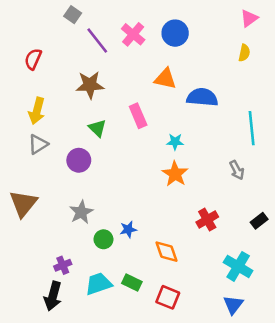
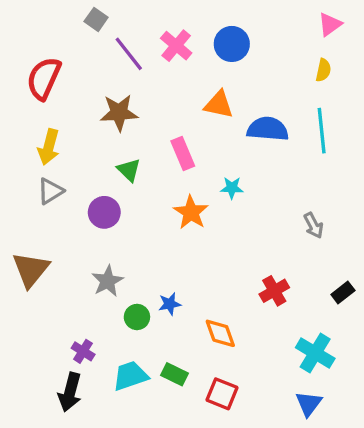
red semicircle: (33, 59) -> (44, 78), size x1.5
cyan line: (252, 128) -> (322, 131), moved
orange star: (175, 174) -> (191, 212), moved
purple cross: (63, 265) -> (83, 351), turned -35

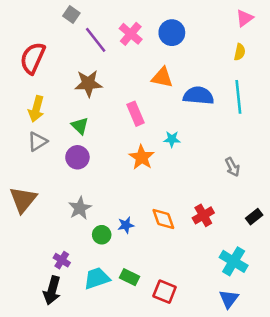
green triangle: (129, 170) -> (80, 126), moved
orange diamond: (220, 333) -> (163, 219), moved

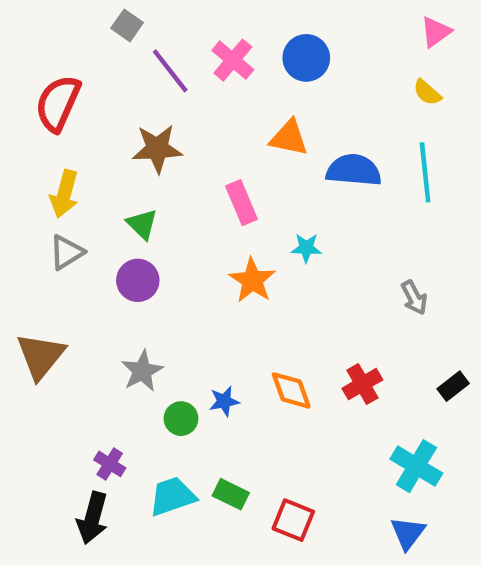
yellow semicircle: (240, 52) -> (427, 92), turned 119

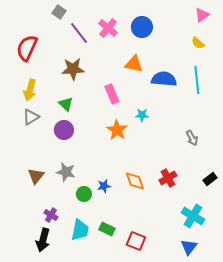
brown triangle: (41, 356) -> (36, 176), moved, size x0.7
gray star: (142, 371) -> (66, 172), turned -30
cyan trapezoid: (172, 496) -> (80, 230), turned 120

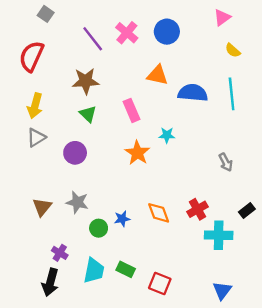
gray square: (59, 12) -> (46, 14), moved
pink triangle: (202, 15) -> (222, 17), moved
green triangle: (66, 104) -> (88, 114), moved
cyan cross: (193, 216) -> (219, 235), moved, turned -30

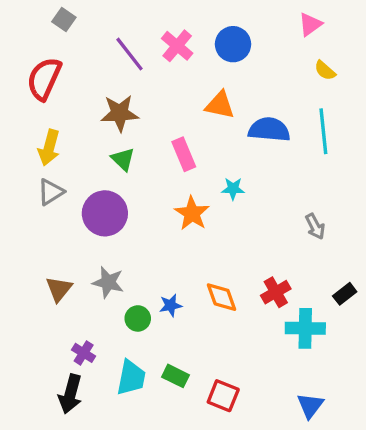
purple circle: (75, 153) -> (105, 213), size x1.4

